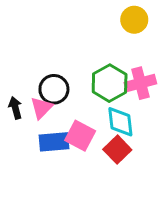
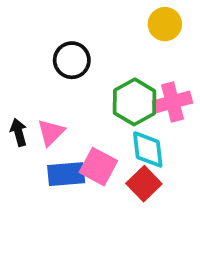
black circle: (54, 89) -> (72, 60), moved

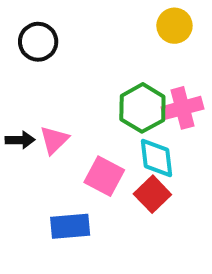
black circle: (72, 60) -> (38, 42), moved
black arrow: (19, 132) -> (20, 140), turned 104
blue rectangle: (66, 174) -> (70, 226), moved

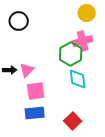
pink cross: (183, 108) -> (83, 41), moved
pink square: (104, 176) -> (36, 91), moved, turned -36
red square: (152, 194) -> (73, 121), moved

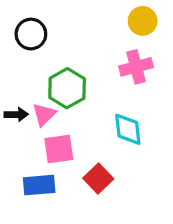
green hexagon: (71, 54) -> (67, 88), moved
blue rectangle: (35, 113) -> (39, 185), moved
red square: (73, 121) -> (98, 178), moved

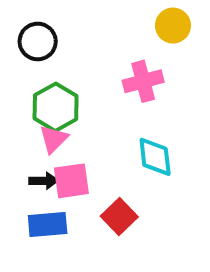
pink cross: (136, 67) -> (143, 81), moved
green hexagon: (67, 88) -> (56, 107), moved
black arrow: (16, 114) -> (44, 181), moved

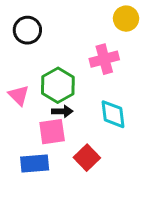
green hexagon: (56, 107) -> (58, 85), moved
pink triangle: (54, 139) -> (19, 95), moved, turned -30
black arrow: (44, 181) -> (62, 111), moved

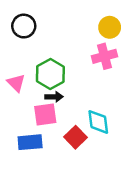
yellow circle: (126, 19) -> (110, 27), moved
pink cross: (104, 59) -> (105, 56), moved
cyan diamond: (113, 114) -> (98, 122), moved

